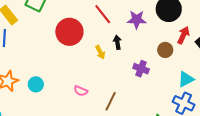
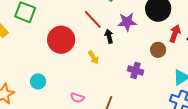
black arrow: (117, 42) -> (109, 36), moved
cyan circle: (36, 84) -> (38, 81), moved

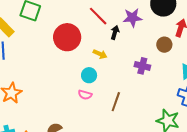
black arrow: (109, 36) -> (115, 32), turned 32
yellow arrow: (93, 57) -> (100, 54), turned -32
cyan circle: (38, 81) -> (89, 75), moved

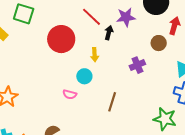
yellow arrow: (100, 54) -> (95, 55), turned 64
purple cross: (142, 66) -> (137, 65), turned -35
pink semicircle: (85, 95) -> (70, 94), moved

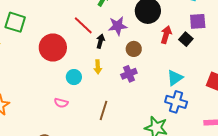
brown circle: (159, 43) -> (134, 49), moved
yellow arrow: (95, 55) -> (98, 67), moved
cyan circle: (84, 76) -> (74, 77), moved

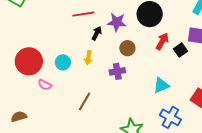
red line: (83, 25) -> (83, 14), turned -65
red circle: (53, 48) -> (29, 61), moved
blue cross: (176, 102) -> (170, 117), moved

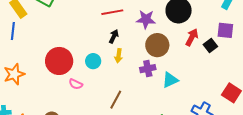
black arrow: (97, 33) -> (114, 36), moved
brown circle: (127, 48) -> (157, 45), size x1.5
cyan triangle: (161, 85) -> (170, 80), moved

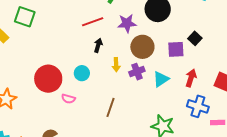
purple square: (225, 30) -> (176, 49), moved
red arrow: (192, 37) -> (191, 78), moved
yellow arrow: (119, 56) -> (116, 65), moved

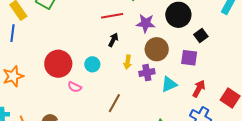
black square: (195, 38) -> (201, 36), moved

